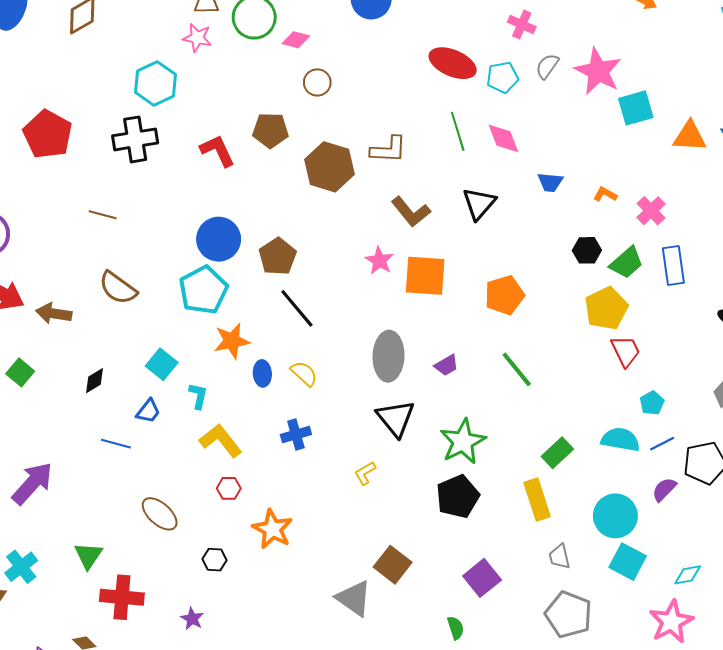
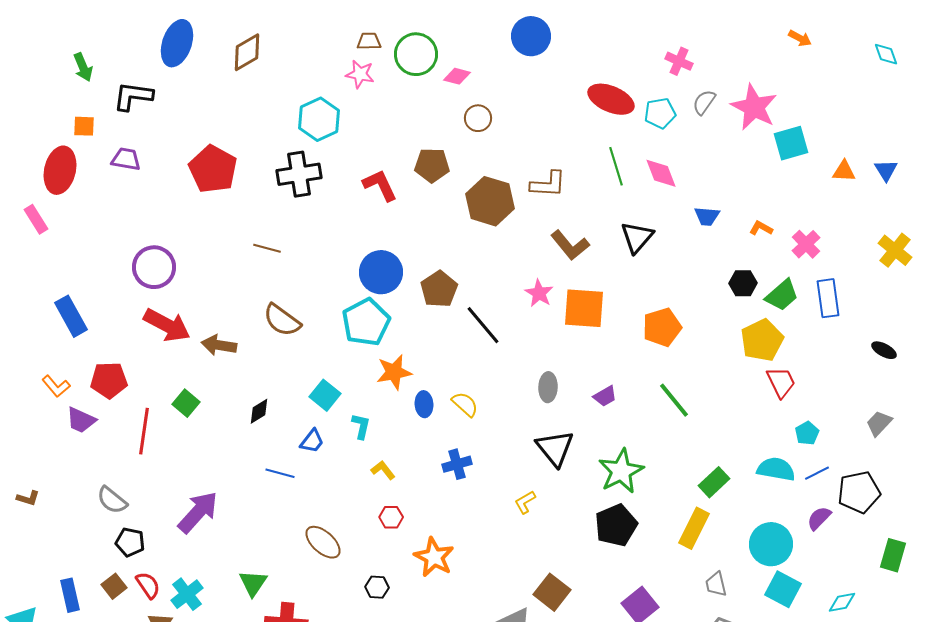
orange triangle: (690, 136) -> (844, 171), size x0.7
black line: (297, 308) -> (483, 325), moved
gray ellipse: (388, 356) -> (548, 387), size x0.6
yellow L-shape: (221, 441) -> (383, 470), size x0.6
yellow rectangle: (537, 500) -> (694, 528), turned 45

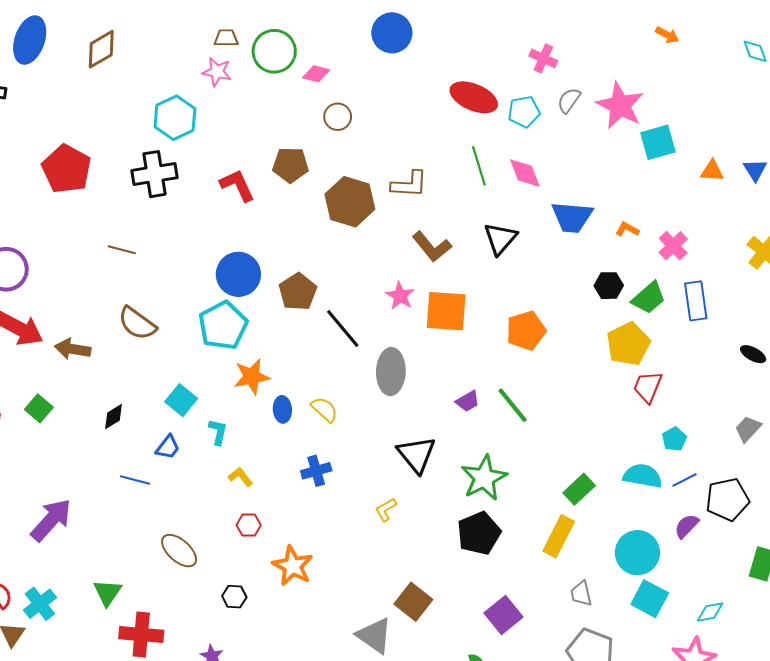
blue trapezoid: (707, 216) -> (572, 217), size x1.6
red trapezoid: (781, 382) -> (648, 387), turned -132
gray ellipse: (548, 387) -> (391, 372), moved, size x1.5
green line: (674, 400) -> (513, 405), moved

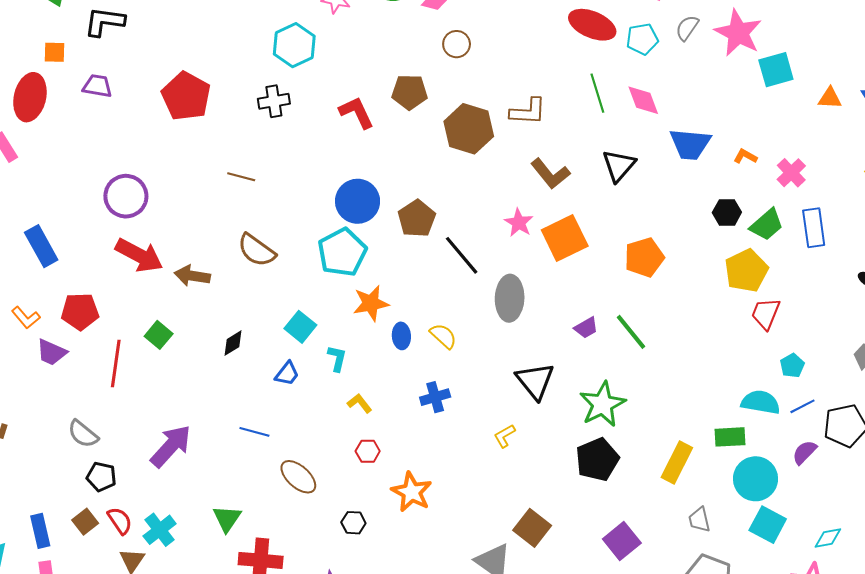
black cross: (154, 174) -> (274, 101), size x0.7
orange square: (446, 311) -> (565, 238), turned -30
blue line: (135, 480) -> (254, 432), moved
green rectangle: (579, 489) -> (730, 437), moved, turned 40

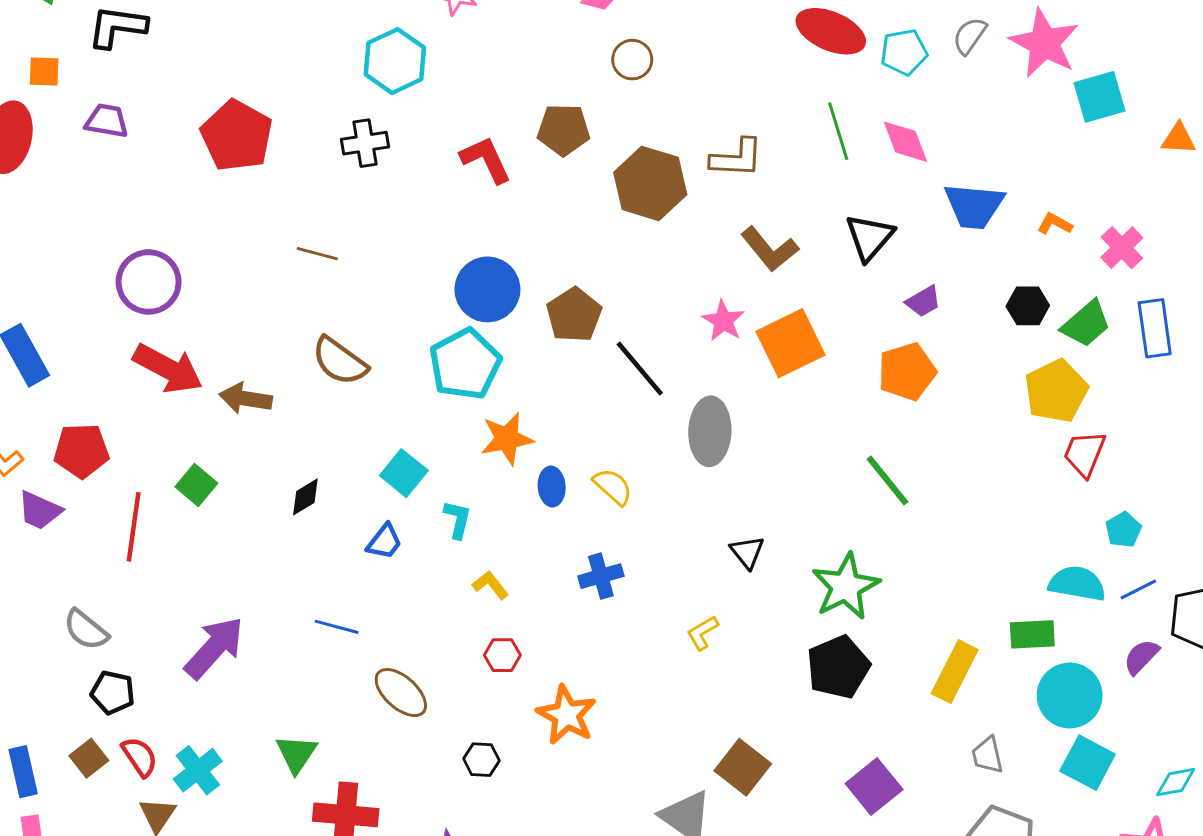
purple trapezoid: (586, 328) -> (923, 301), moved
black triangle: (535, 381) -> (747, 552), size x0.6

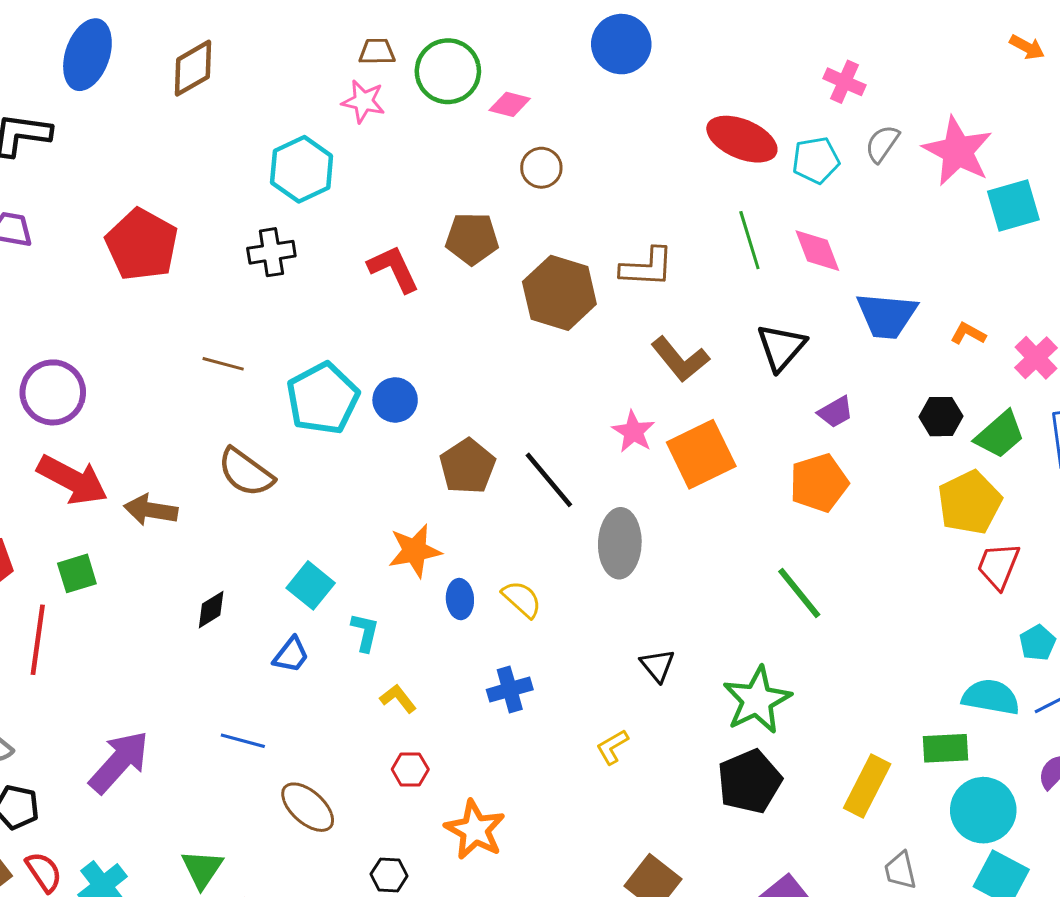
blue circle: (487, 289) -> (395, 400), size x0.7
brown pentagon: (574, 315) -> (467, 466), moved
cyan pentagon: (465, 364) -> (323, 398), moved
green square: (196, 485) -> (77, 573), moved, turned 33

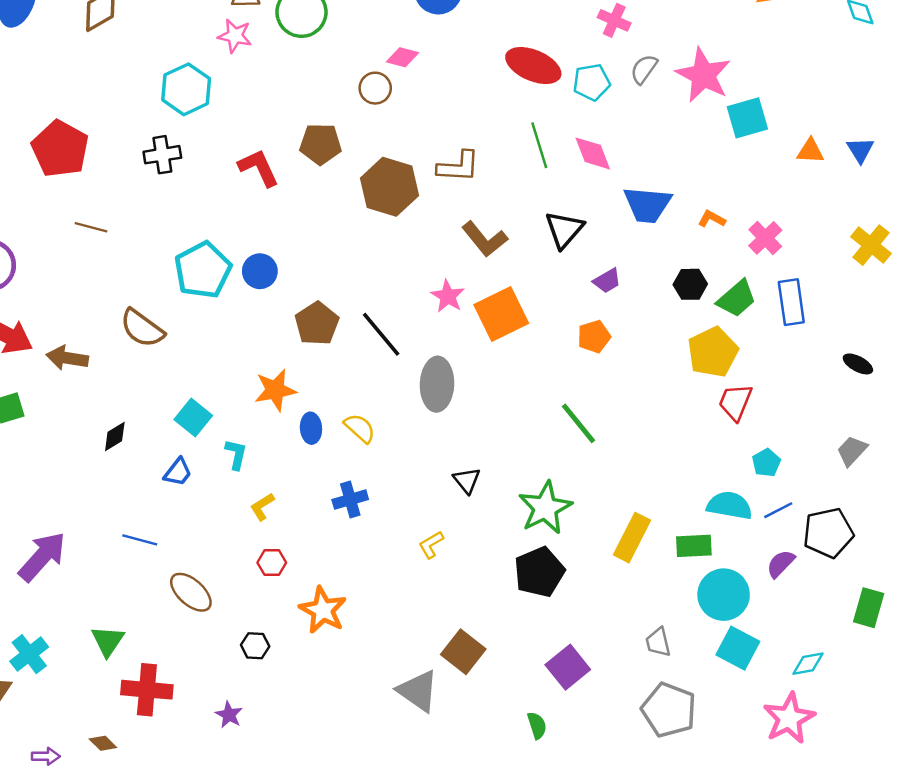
pink diamond: (510, 104) -> (403, 57), moved
brown line: (223, 364) -> (91, 227), moved
orange pentagon: (819, 483) -> (594, 337), size x0.7
yellow L-shape: (398, 699) -> (262, 507), turned -84
yellow rectangle: (867, 786) -> (632, 538), moved

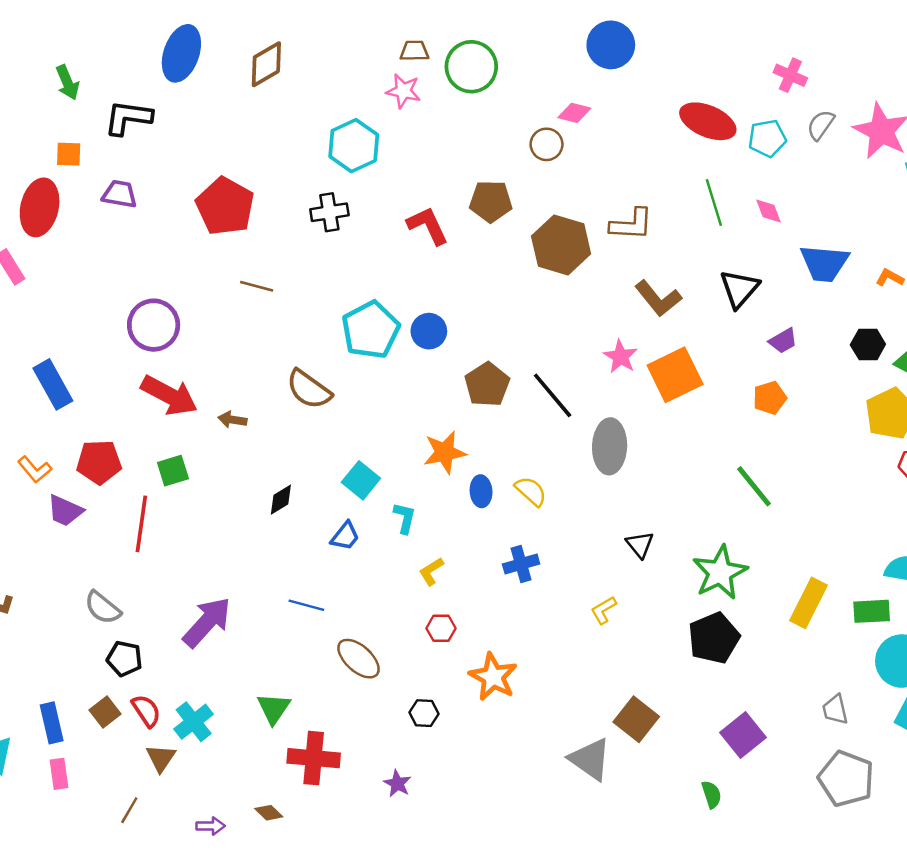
pink diamond: (593, 153) -> (768, 211), size x0.7
brown arrow: (67, 358) -> (232, 420), size x0.7

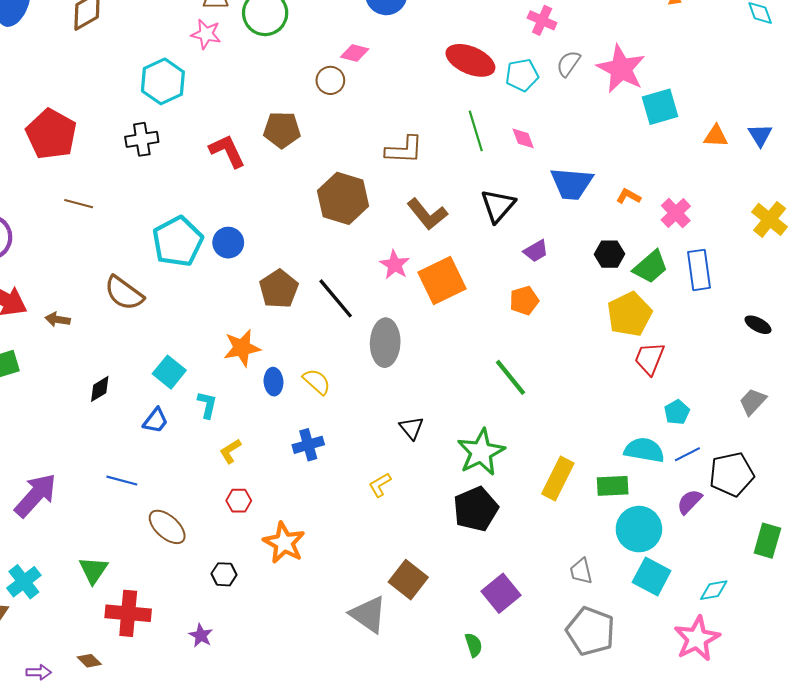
brown hexagon: (561, 245) -> (343, 198), moved

